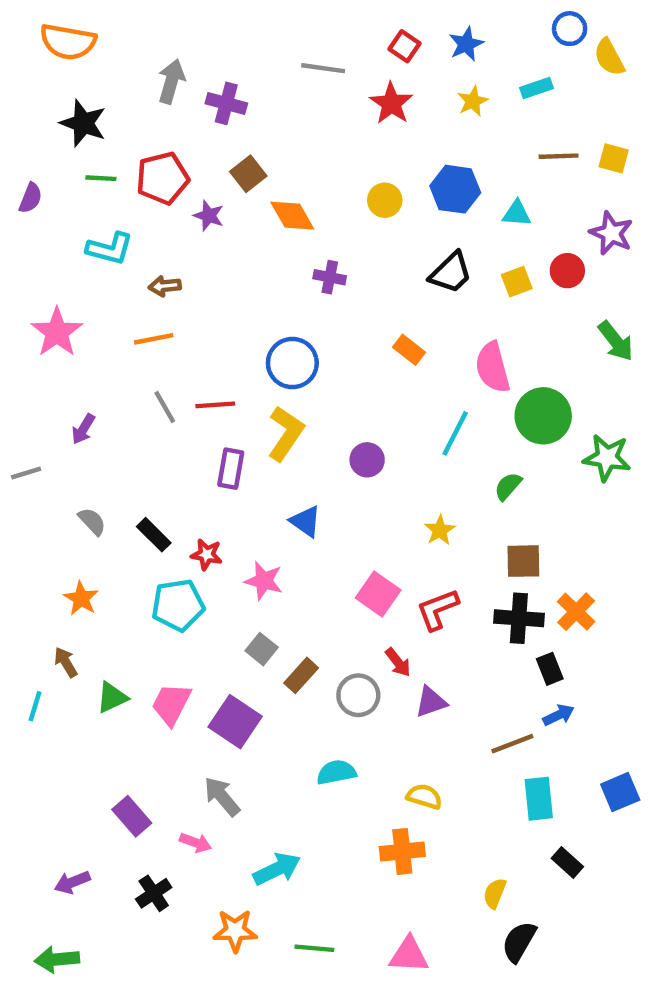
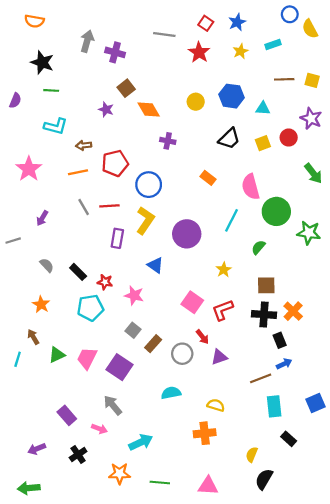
orange semicircle: (68, 42) -> (34, 21), size x0.7
red pentagon: (163, 178) -> (115, 163), moved
purple circle: (367, 460) -> (187, 234), size x1.6

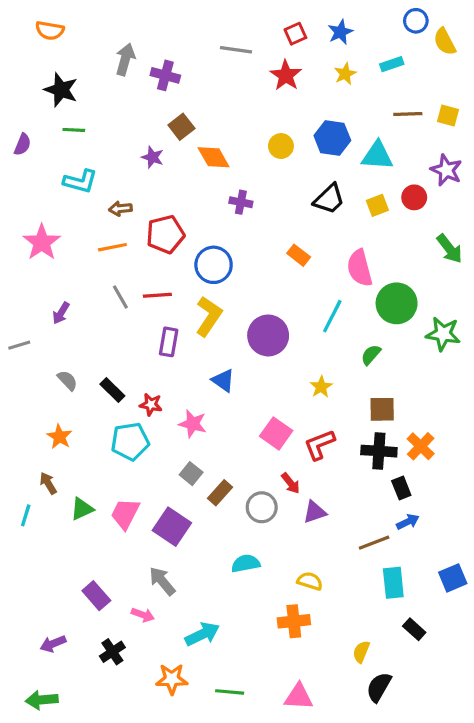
red square: (206, 23) -> (295, 34), turned 32
cyan triangle: (263, 108) -> (377, 156), size x1.5

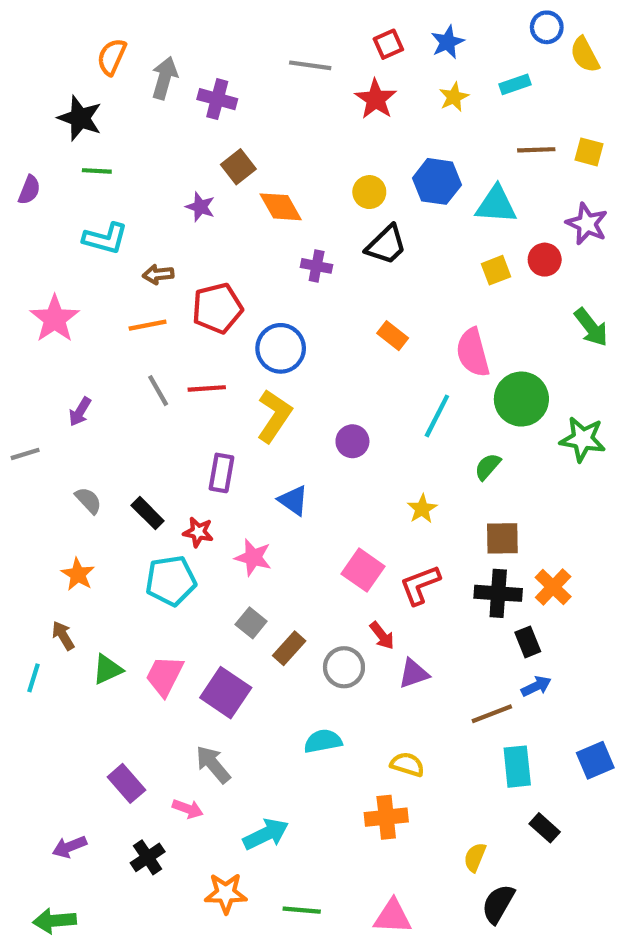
orange semicircle: (50, 30) -> (112, 57), moved, turned 104
black trapezoid: (329, 199) -> (386, 245), moved
purple circle: (268, 335) -> (352, 441), size x0.6
purple rectangle: (169, 342) -> (221, 473), moved

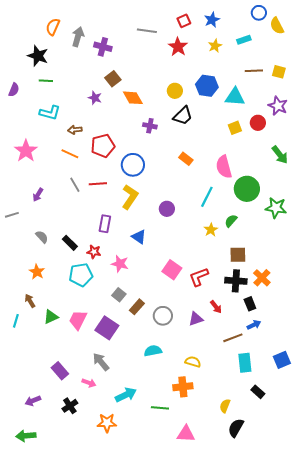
orange line: (148, 325) -> (70, 154), turned 36
yellow star: (422, 509) -> (211, 230), moved
red arrow: (382, 636) -> (216, 307), moved
green line: (302, 910) -> (160, 408), moved

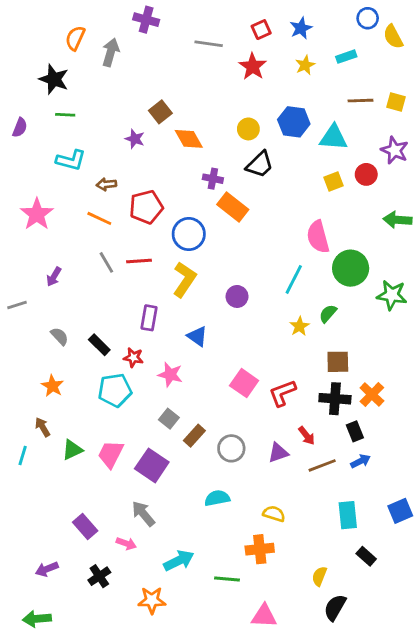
purple cross: (103, 47) -> (146, 20), moved
green arrow: (280, 155) -> (397, 220), turned 132
orange rectangle: (186, 159) -> (233, 207), moved, size x1.5
brown line: (233, 338) -> (322, 465), moved

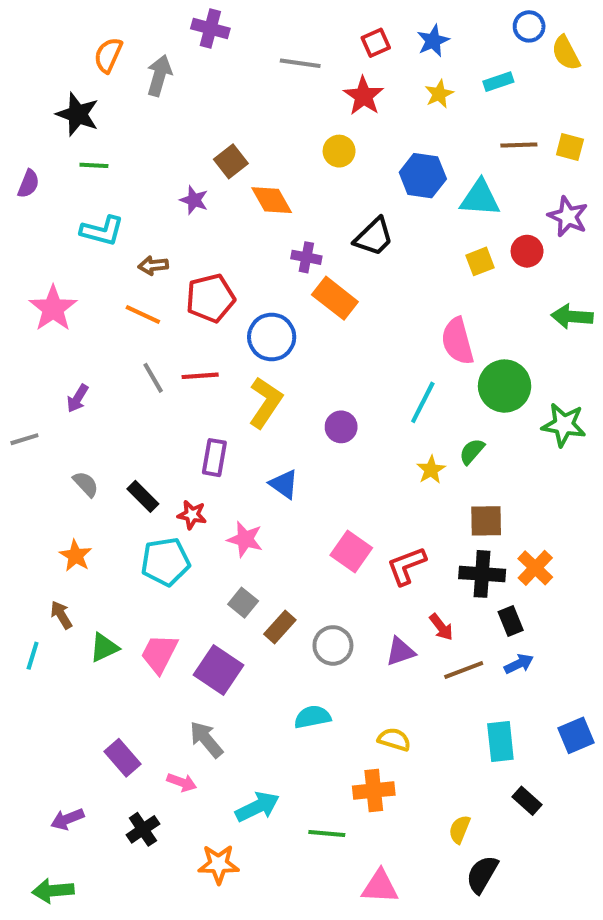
yellow circle: (248, 129) -> (339, 151), moved

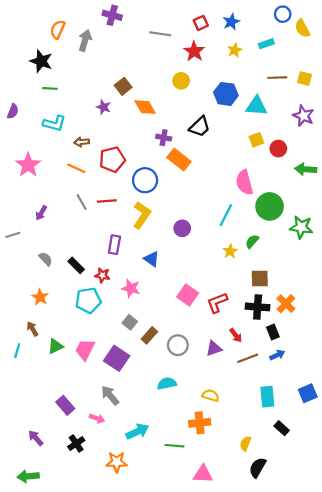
purple semicircle: (29, 184) -> (13, 111), moved
red circle: (527, 251) -> (278, 149), moved
purple arrow: (67, 819) -> (36, 438), turned 70

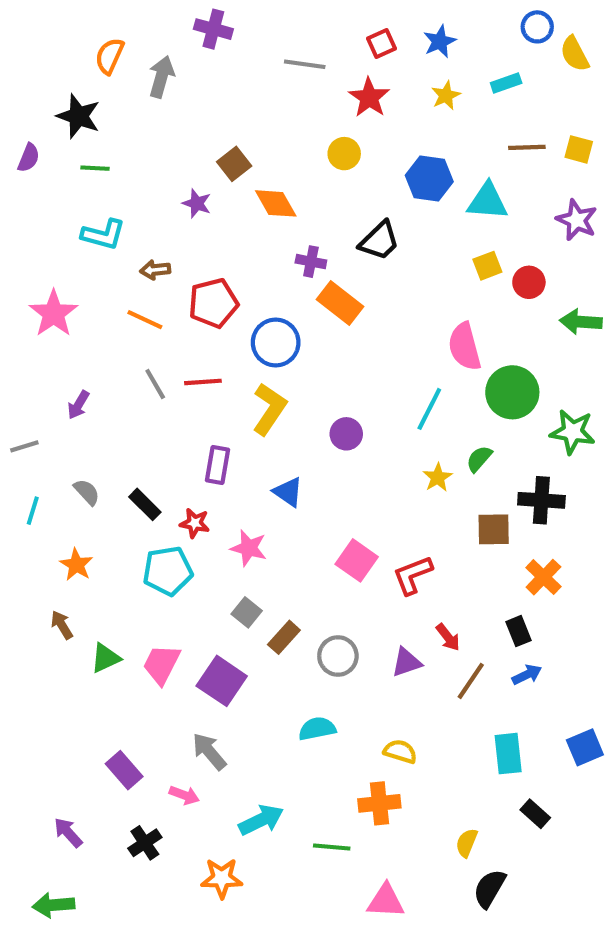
purple semicircle: (13, 111) -> (29, 158), moved
black cross: (258, 307) -> (541, 500), moved
cyan line: (17, 351) -> (33, 511), moved
brown line: (248, 358) -> (471, 681), turned -35

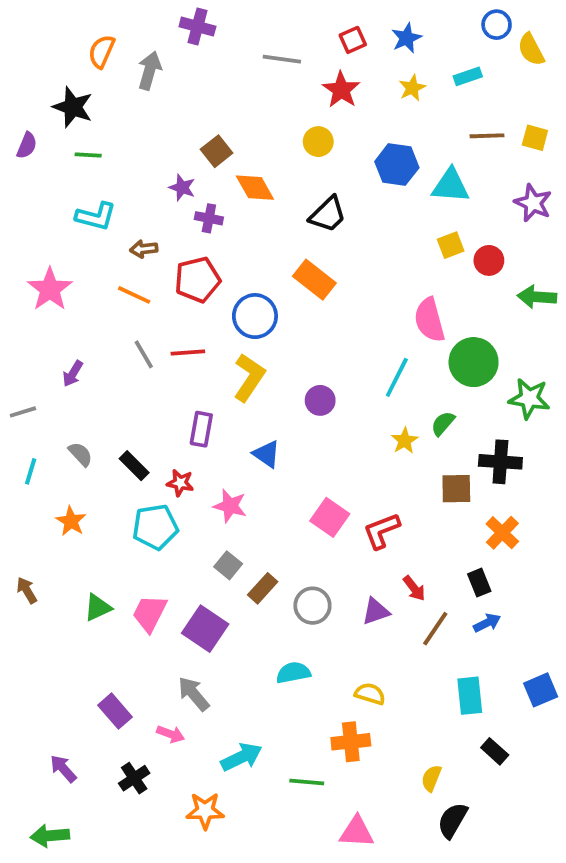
black trapezoid: (379, 241) -> (328, 214), moved
purple cross: (311, 262) -> (209, 218), moved
brown arrow: (62, 625) -> (27, 590), moved

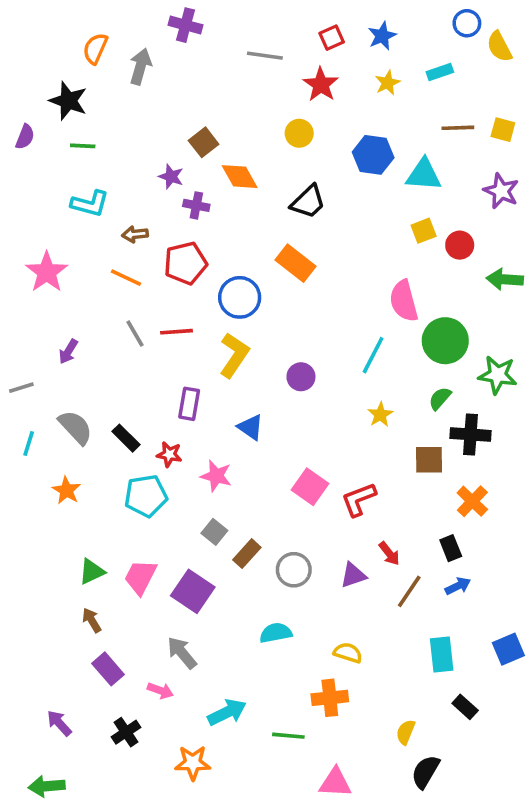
green semicircle: (443, 423) -> (440, 398), moved
gray semicircle: (80, 454) -> (75, 427), size x1.5
brown arrow: (27, 590) -> (92, 620), moved

